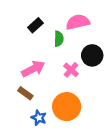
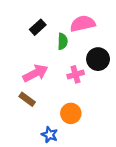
pink cross: (71, 70) -> (76, 74), turned 32
orange circle: (67, 107) -> (71, 113), size x0.7
blue star: (39, 118) -> (50, 135), moved

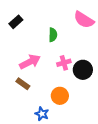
pink semicircle: (83, 24) -> (84, 20), moved, turned -135
black rectangle: (38, 27) -> (16, 22), moved
black circle: (98, 59) -> (83, 70), moved

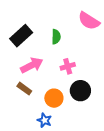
black rectangle: (16, 22) -> (21, 36), moved, size x1.5
black circle: (83, 70) -> (80, 91), moved
orange circle: (60, 96) -> (54, 98), moved

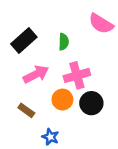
pink cross: (68, 66) -> (77, 75), size x1.5
brown rectangle: (24, 89) -> (26, 110), moved
orange circle: (54, 98) -> (62, 100), moved

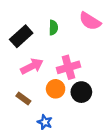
green semicircle: (64, 42) -> (53, 28), moved

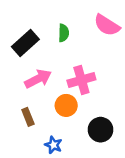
black circle: (81, 92) -> (101, 130), moved
brown rectangle: (23, 99) -> (28, 117), turned 32

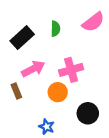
pink semicircle: (107, 25) -> (93, 22), turned -70
brown rectangle: (28, 117) -> (16, 91), moved

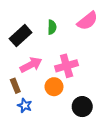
blue star: (47, 127) -> (25, 106), moved

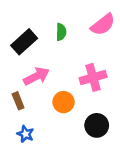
pink cross: (67, 66) -> (93, 77), moved
blue star: (25, 106) -> (25, 134), moved

